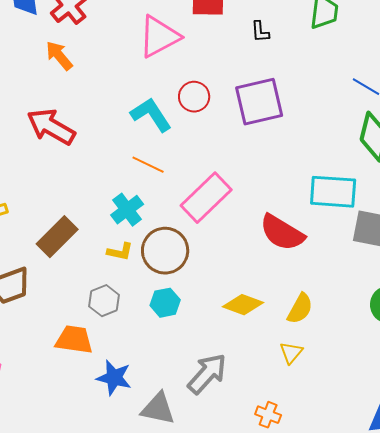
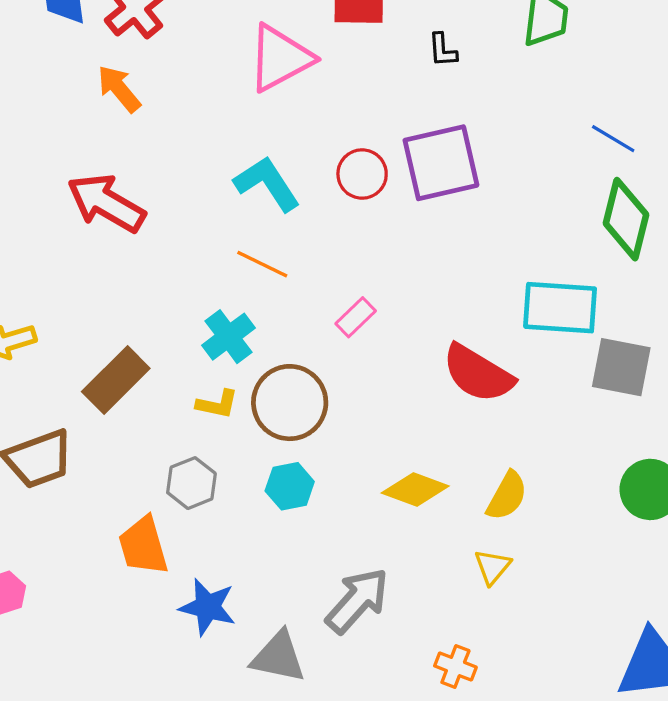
red circle: (194, 97) -> (362, 174), moved
pink rectangle: (206, 198) -> (356, 317), size x0.5
orange trapezoid: (74, 340) -> (143, 546), turned -114

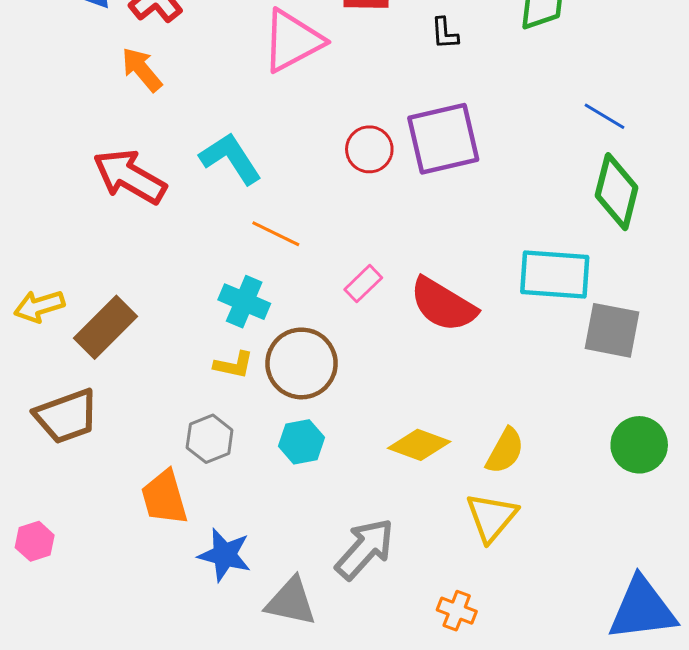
cyan L-shape: (267, 184) -> (231, 158), moved
cyan cross: (228, 337) -> (244, 302), turned -30
red semicircle: (478, 374) -> (443, 305), moved
brown rectangle: (116, 380) -> (106, 327), moved
yellow triangle: (492, 567) -> (491, 517), size x1.5

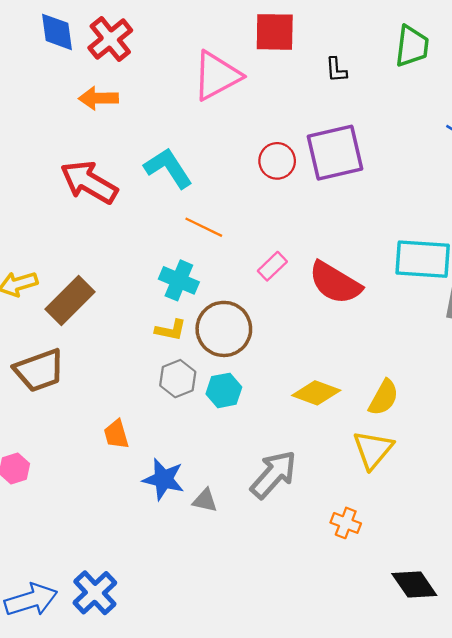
orange arrow: (142, 69) -> (98, 98), turned -51
gray hexagon: (210, 439) -> (178, 379), moved
orange trapezoid: (164, 498) -> (116, 434), size x0.7
gray triangle: (291, 602) -> (205, 500), moved, size x0.6

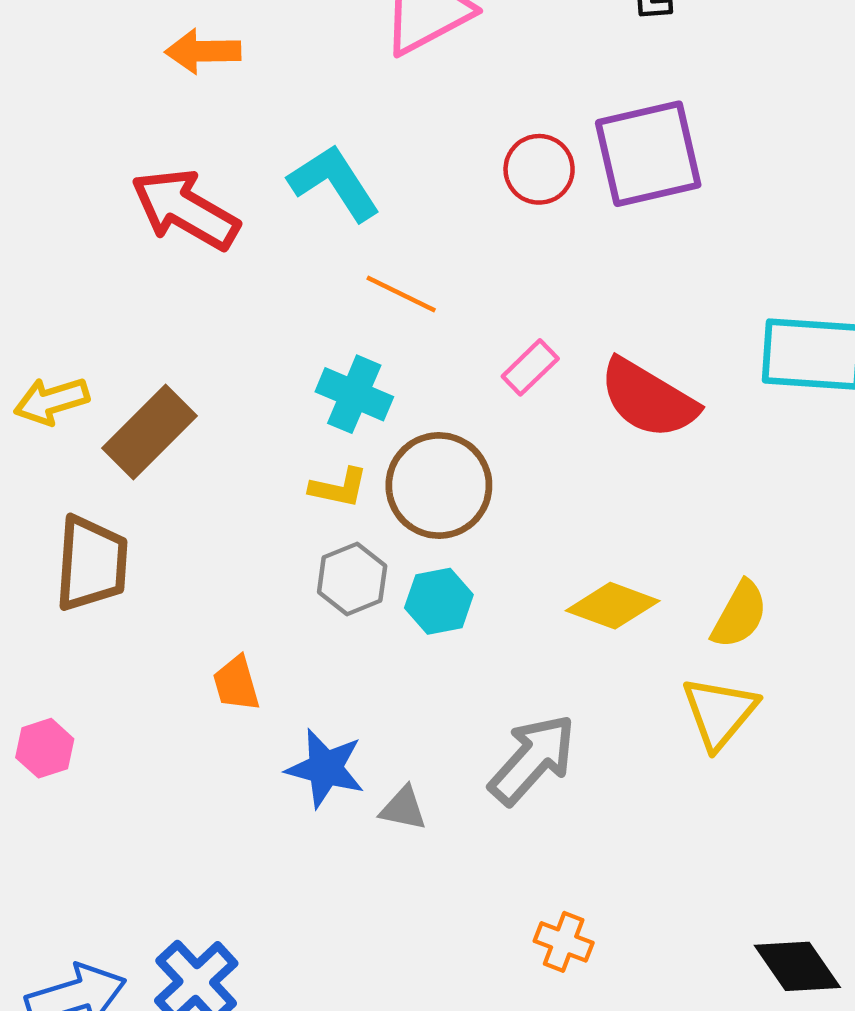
brown trapezoid: (39, 370) -> (92, 563), turned -66
orange cross: (346, 523) -> (564, 942), moved

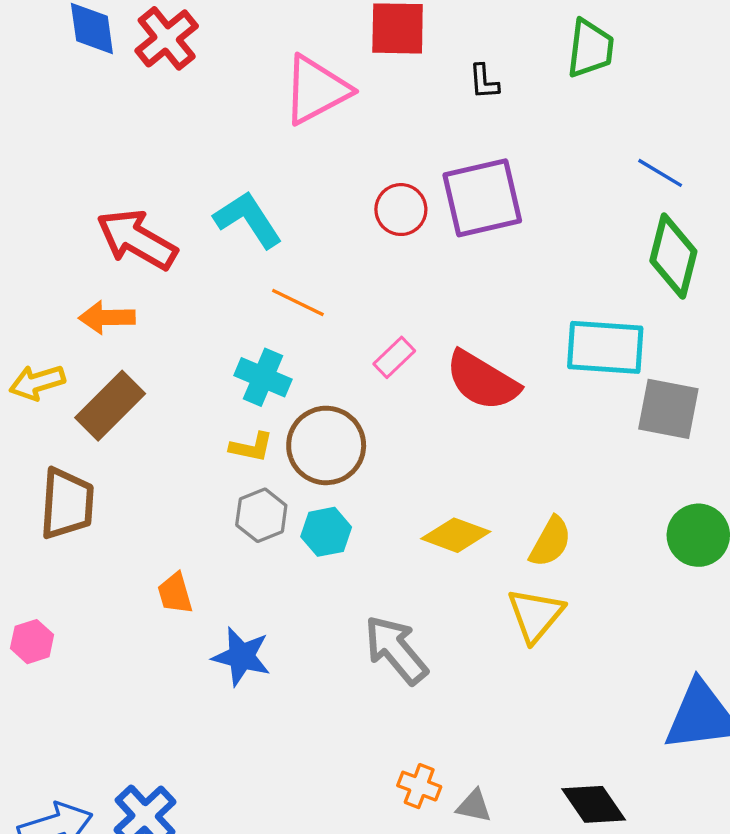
orange arrow: (203, 51) -> (107, 318), moved
gray arrow: (532, 759) -> (396, 650), turned -82
gray triangle: (403, 808) -> (474, 806), moved

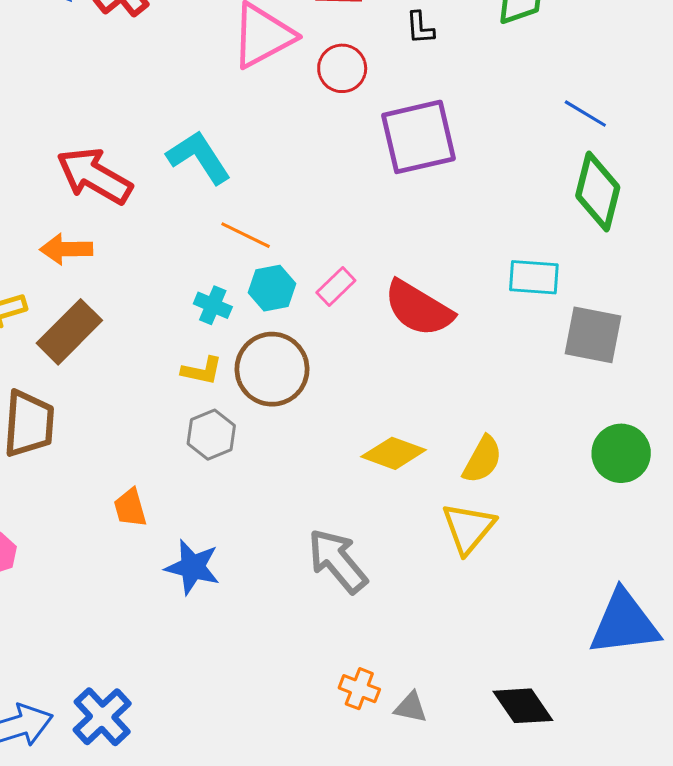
red circle: (401, 210) -> (342, 68), moved
cyan rectangle: (605, 347) -> (534, 277), size x0.7
cyan cross: (263, 377) -> (213, 305), size x0.7
cyan hexagon: (326, 532) -> (272, 288), moved

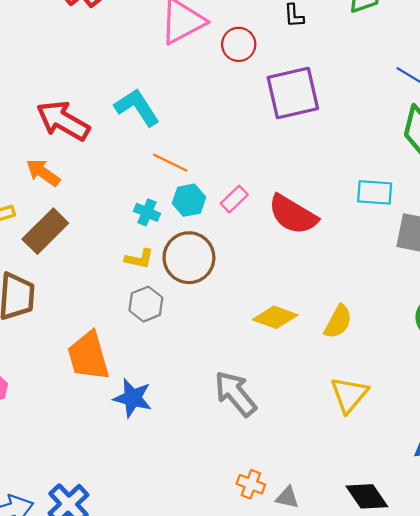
orange arrow: (66, 249) -> (43, 173), turned 36
orange trapezoid: (130, 508) -> (88, 356), size x1.8
yellow triangle: (468, 528) -> (349, 395), moved

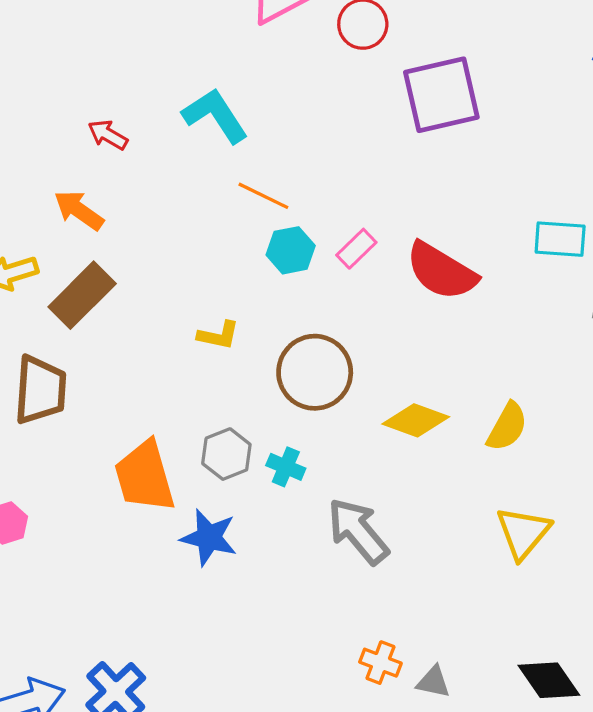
red arrow: (63, 121) -> (108, 135), size x0.5
cyan cross: (147, 212) -> (286, 467), moved
brown circle: (189, 258) -> (315, 372), moved
gray hexagon: (146, 304) -> (226, 454), moved

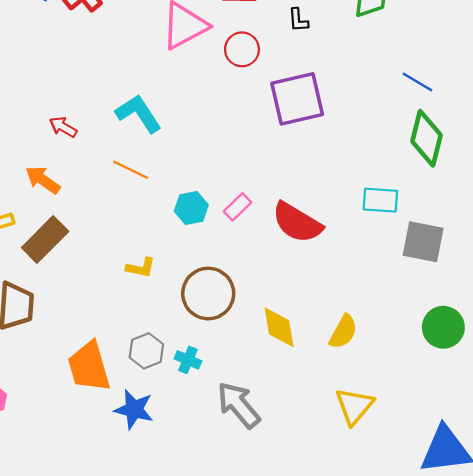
orange line: (263, 196) -> (131, 170), moved
yellow diamond: (416, 420) -> (279, 327), turned 60

